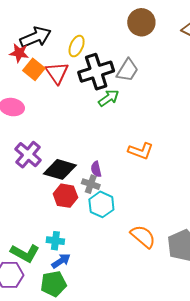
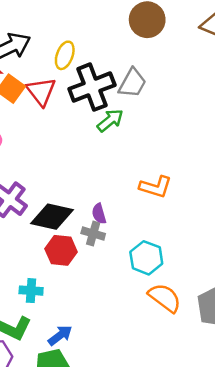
cyan hexagon: (101, 204) -> (146, 258), moved
cyan cross: (55, 241) -> (31, 291), moved

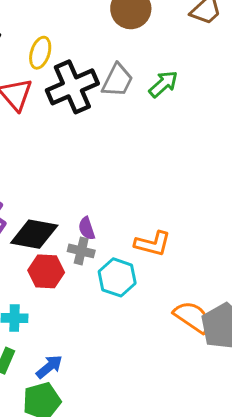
green arrow: (110, 120) -> (163, 84), moved
orange L-shape: (156, 187) -> (153, 244), moved
cyan hexagon: (146, 258) -> (117, 277), moved
orange semicircle: (165, 298) -> (192, 317), moved

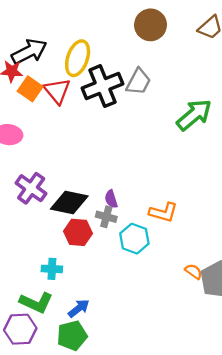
yellow ellipse: (40, 53) -> (78, 58), size x1.4
green arrow: (163, 84) -> (194, 115), moved, size x1.5
orange semicircle: (192, 317) -> (194, 272), size x0.6

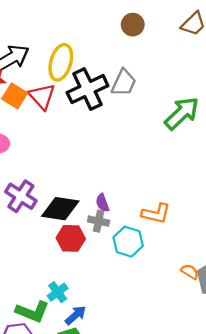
brown circle: (151, 25) -> (133, 25), size x0.7
cyan cross: (52, 269) -> (58, 292), moved, turned -36

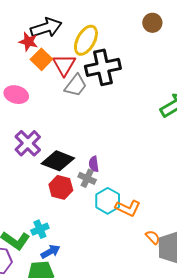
gray trapezoid: (124, 83) -> (76, 85), moved
orange L-shape: (156, 214) -> (128, 208), moved

